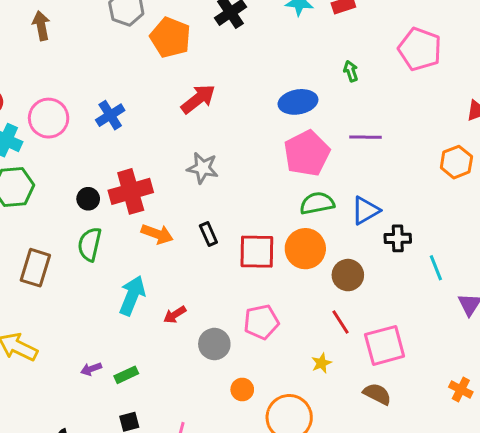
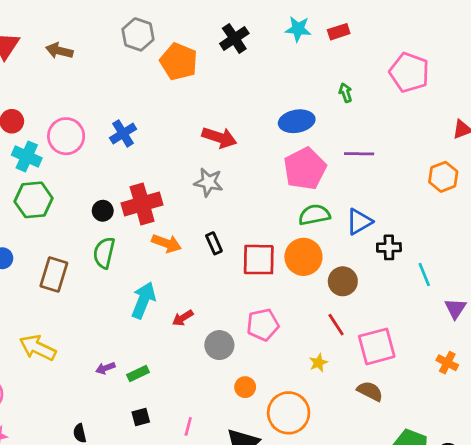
brown arrow: (41, 26) -> (59, 51), turned -65
red arrow: (198, 99) -> (219, 138), moved, turned 56
orange cross: (461, 389) -> (447, 363), moved

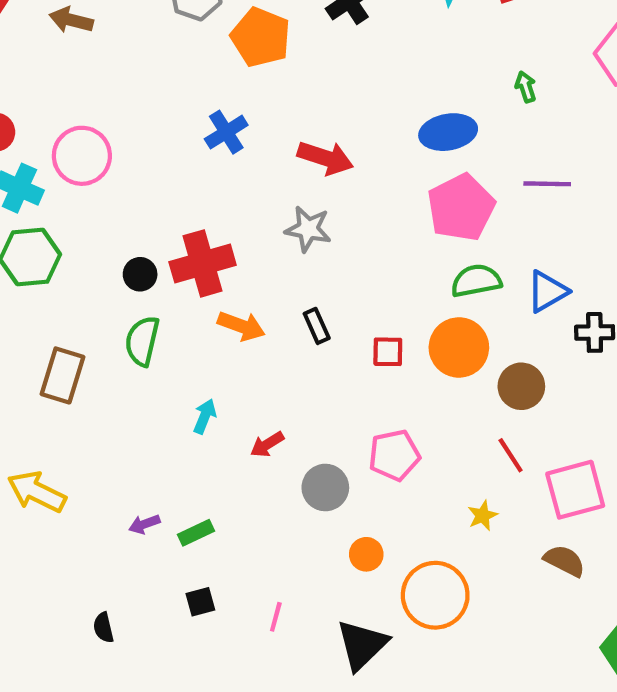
blue cross: (123, 133) -> (226, 132), moved
red square: (259, 260) -> (388, 352), size x0.6
cyan arrow: (143, 300) -> (205, 416), size x0.6

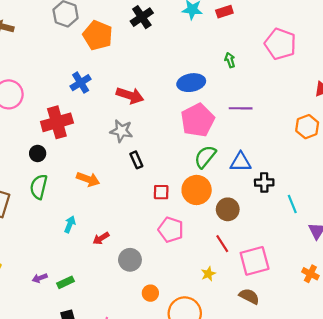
red cross: (203, 263) -> (57, 122), moved
green semicircle: (476, 281) -> (205, 157), turned -40
blue triangle: (547, 291) -> (241, 162), turned 30
black rectangle: (317, 326) -> (136, 160), moved
pink pentagon: (394, 455) -> (171, 230), moved, turned 30

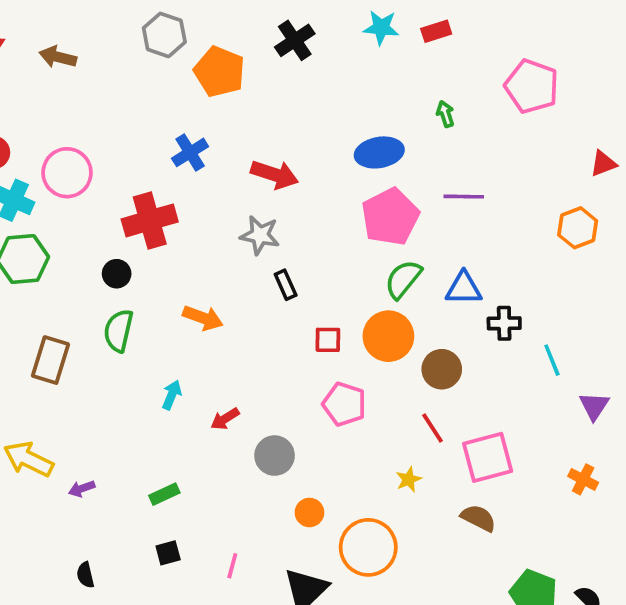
purple arrow: (40, 278) -> (82, 489), moved

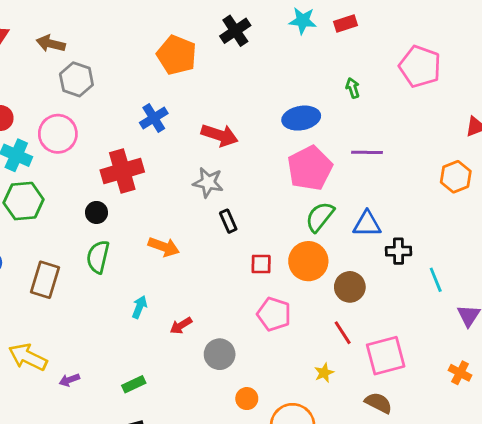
gray hexagon: (164, 35) -> (76, 79), moved

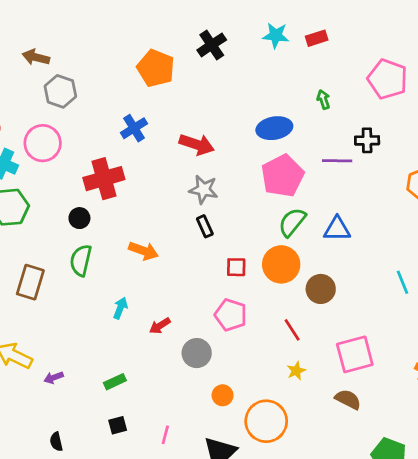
gray star: (208, 182) -> (203, 189), moved
black cross: (398, 251) -> (367, 140), moved
pink pentagon: (274, 314) -> (231, 315), moved
red line: (343, 333) -> (292, 330), moved

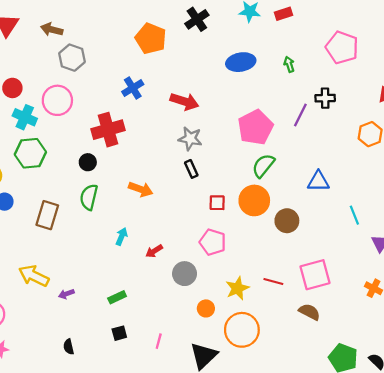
blue ellipse: (274, 128) -> (241, 62), moved
purple line: (337, 161) -> (300, 115), turned -65
blue triangle: (337, 229) -> (318, 181), moved
red line: (292, 330) -> (273, 281), moved, turned -42
yellow star: (296, 371) -> (237, 288), moved, size x1.5

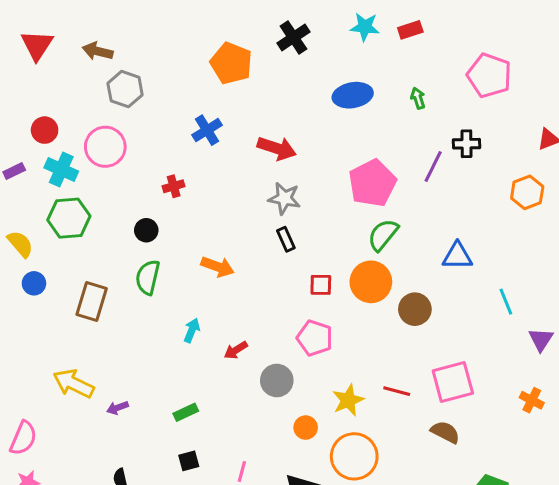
red cross: (108, 130) -> (174, 186), size x0.5

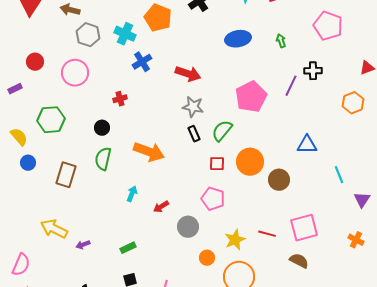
cyan cross: (61, 170) -> (125, 34), moved
green semicircle: (383, 235) -> (222, 131), moved
orange arrow: (218, 267) -> (149, 152), size x1.4

